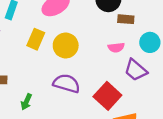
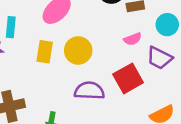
red square: (107, 96) -> (128, 78), moved, turned 32

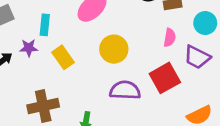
pink semicircle: (133, 39) -> (170, 38), turned -60
yellow rectangle: (45, 52) -> (63, 57), moved, turned -45

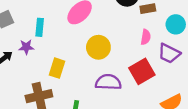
yellow rectangle: (63, 57) -> (57, 68), moved, turned 54

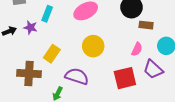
purple semicircle: (108, 82) -> (77, 76), moved

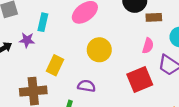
purple semicircle: (77, 76) -> (86, 86), size x0.7

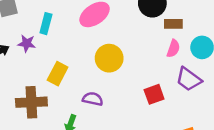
pink semicircle: (148, 46) -> (173, 49), moved
red square: (140, 80) -> (154, 94), size x0.7

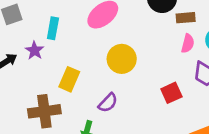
purple star: (27, 43) -> (35, 50), turned 30
purple semicircle: (93, 99) -> (108, 103), turned 126

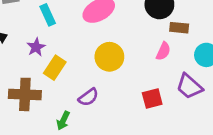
cyan rectangle: (53, 28) -> (48, 15), turned -45
pink semicircle: (188, 43) -> (163, 51), moved
purple star: (35, 50) -> (36, 47), moved

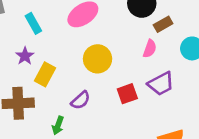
brown rectangle: (179, 28) -> (163, 24), turned -30
purple trapezoid: (189, 86) -> (161, 84), moved, turned -64
red square: (152, 99) -> (127, 94), moved

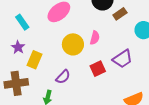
pink semicircle: (150, 49) -> (95, 38), moved

